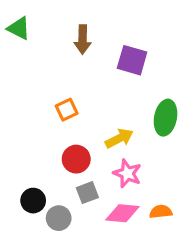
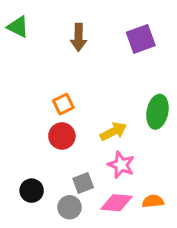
purple square: (132, 60) -> (141, 39), moved, turned -36
red circle: (76, 159) -> (62, 136), moved
gray circle: (59, 218) -> (69, 207), moved

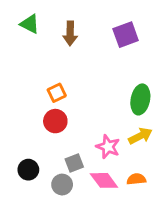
green triangle: (18, 27) -> (30, 24), moved
yellow arrow: (113, 131) -> (140, 136), moved
pink diamond: (117, 203) -> (104, 180), turned 48

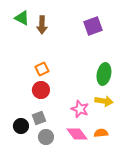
brown arrow: (70, 33) -> (42, 25), moved
yellow arrow: (140, 136) -> (104, 101), turned 36
gray square: (74, 163) -> (39, 118), moved

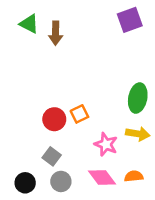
purple square: (93, 26) -> (130, 20), moved
orange square: (42, 69) -> (79, 114), moved
gray square: (39, 118) -> (52, 156), turned -32
black circle: (21, 126) -> (25, 183), moved

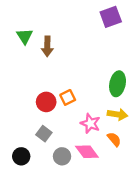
green triangle: (29, 24) -> (25, 36), moved, turned 30
brown arrow: (56, 33) -> (47, 46), moved
orange semicircle: (134, 176) -> (114, 139), moved, turned 56
gray circle: (61, 181) -> (62, 156), moved

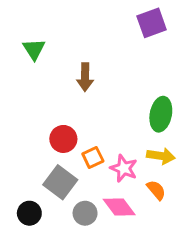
brown arrow: (47, 46) -> (85, 77), moved
orange square: (68, 97) -> (93, 158), moved
gray square: (44, 134) -> (60, 182), size x1.5

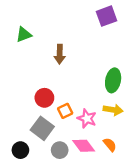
green triangle: (34, 49) -> (24, 35), turned 42
orange semicircle: (156, 190) -> (110, 145), moved

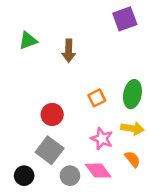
brown arrow: (60, 54) -> (69, 51), moved
orange square: (65, 111) -> (97, 98), moved
orange semicircle: (110, 145) -> (132, 159), moved

